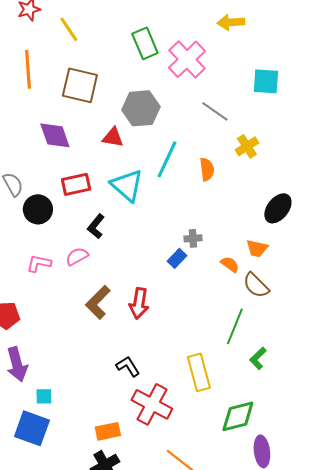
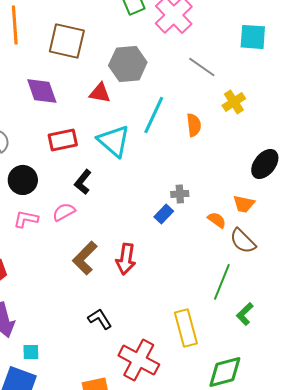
black circle: (38, 209) -> (23, 180), moved
black L-shape: (128, 366) -> (100, 319), moved

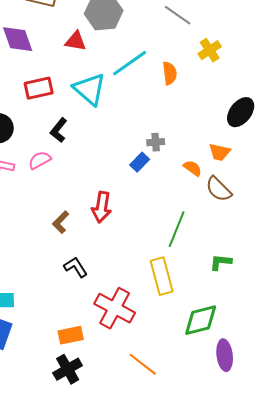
cyan line: (154, 115) -> (130, 63), turned 30
brown L-shape: (85, 258) -> (61, 222), moved, size x0.7
green line: (222, 282) -> (177, 229), moved
green L-shape: (245, 314) -> (221, 262), turned 50

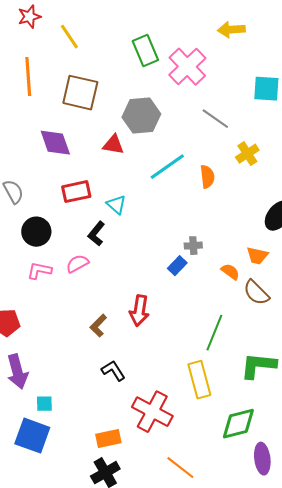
cyan triangle: (90, 89) -> (116, 205), moved, size x0.6
green L-shape: (221, 262) -> (258, 366), size x1.6

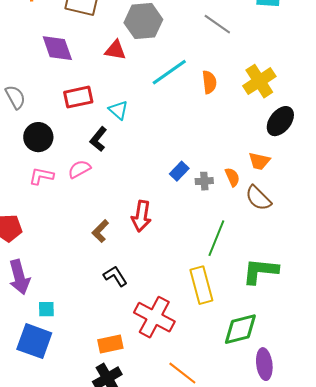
yellow cross: (247, 154) -> (259, 81), moved, size x1.4
gray cross: (193, 246) -> (204, 181), moved
orange semicircle: (230, 272) -> (232, 177), turned 30

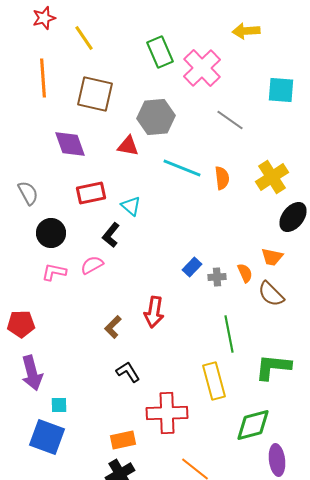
cyan line: (169, 72) -> (182, 168), turned 57
green line: (216, 238) -> (229, 334), turned -33
red cross: (154, 317) -> (167, 413), turned -30

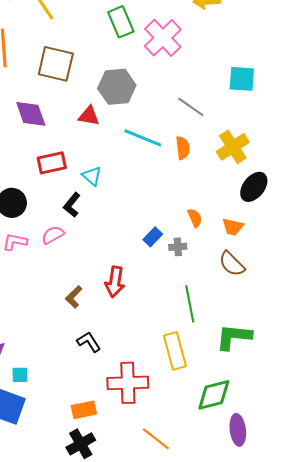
cyan square: (281, 90) -> (242, 79), moved
gray line: (230, 120) -> (191, 107), moved
orange semicircle: (245, 273) -> (195, 218), moved

